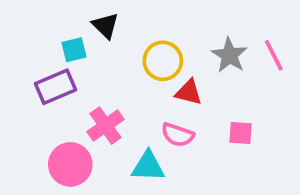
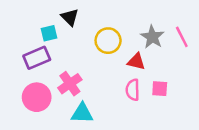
red triangle: (189, 92) -> (136, 62), moved
pink semicircle: (178, 135) -> (133, 90), moved, turned 70
pink circle: (70, 164) -> (37, 97), moved
cyan triangle: (148, 166) -> (82, 113), moved

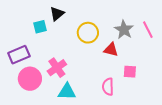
black triangle: (70, 17) -> (57, 14), turned 35
purple rectangle: (37, 58) -> (19, 55), moved
pink semicircle: (133, 90) -> (108, 87), moved

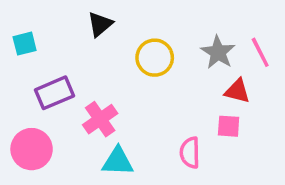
cyan square: (40, 27) -> (25, 44), moved
red triangle: (111, 50) -> (237, 91), moved
purple rectangle: (19, 55) -> (54, 93), moved
pink circle: (30, 79) -> (32, 149), moved

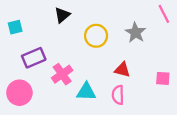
pink line: (260, 52) -> (164, 14), moved
red triangle: (237, 91) -> (122, 70), moved
pink square: (229, 126) -> (163, 78), moved
cyan triangle: (118, 161) -> (86, 92), moved

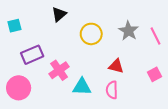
pink line: (164, 14) -> (155, 36), moved
pink square: (163, 78) -> (154, 74), turned -32

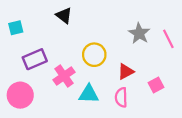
black triangle: (59, 14) -> (64, 15), turned -42
yellow circle: (91, 34) -> (94, 55), moved
red triangle: (116, 66) -> (126, 72), turned -42
pink square: (154, 74) -> (156, 85), moved

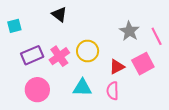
pink cross: (64, 76) -> (59, 56), moved
pink square: (156, 85) -> (143, 64), moved, size x1.5
pink circle: (20, 95) -> (37, 90), moved

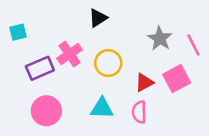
black triangle: (59, 14) -> (98, 18), moved, turned 49
pink cross: (59, 56) -> (70, 54), moved

